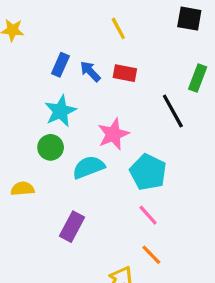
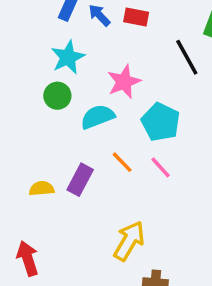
yellow semicircle: (22, 189) -> (42, 188), moved
orange line: (151, 255) -> (122, 162), moved

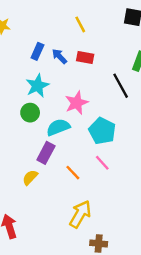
orange line: (122, 162) -> (73, 173), moved
purple rectangle: (80, 180) -> (46, 153), moved
yellow semicircle: (42, 188) -> (30, 177), moved, turned -42

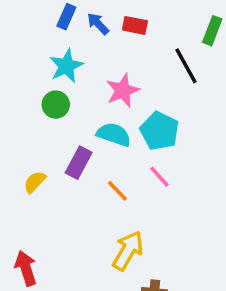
cyan semicircle: (58, 127) -> (114, 134), moved, turned 40
yellow semicircle: (30, 177) -> (35, 182), moved

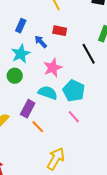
blue arrow: (98, 24) -> (41, 42), moved
orange line: (117, 191) -> (38, 127), moved

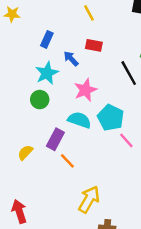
pink line: (74, 117) -> (126, 140), moved

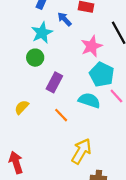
pink star: (85, 90) -> (92, 46), moved
cyan semicircle: (79, 120) -> (89, 100), moved
purple rectangle: (55, 139) -> (54, 82), moved

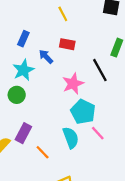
purple rectangle: (54, 82) -> (23, 133), moved
cyan semicircle: (89, 100) -> (71, 138), turned 50

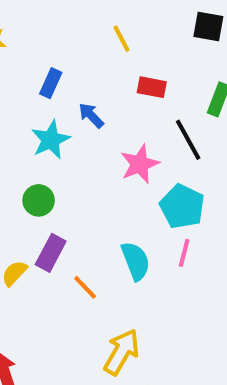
red rectangle: (67, 44) -> (152, 87), moved
green circle: (17, 95) -> (39, 200), moved
cyan pentagon: (83, 112) -> (182, 206), moved
pink line: (98, 133) -> (184, 253), turned 56

